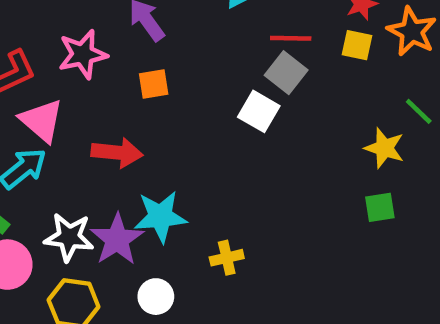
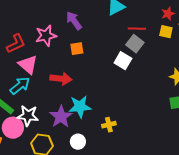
white star: (69, 237) -> (28, 116), moved

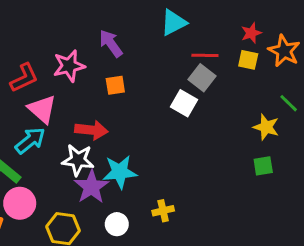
white star: (28, 116) -> (78, 160), moved
yellow cross: (109, 125) -> (163, 211), moved

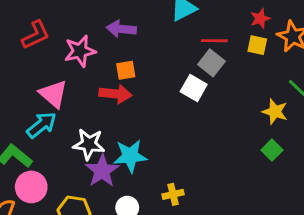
purple arrow: (111, 43) -> (121, 29), turned -48
red L-shape: (24, 78) -> (36, 35), moved
red arrow: (91, 130) -> (115, 94), moved
green square: (263, 166) -> (272, 150), turned -36

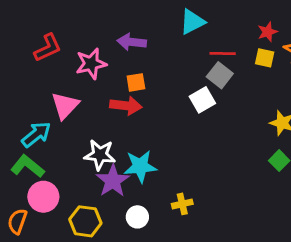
white square: (194, 88) -> (202, 100), turned 30
pink triangle: (53, 94) -> (65, 106), turned 32
cyan arrow: (42, 125) -> (36, 135), moved

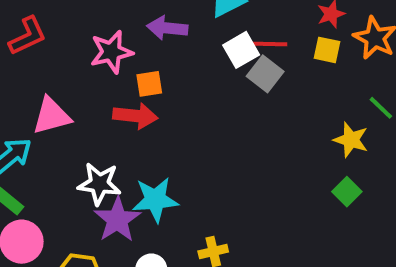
purple arrow: (132, 42) -> (167, 28), moved
pink star: (91, 64) -> (111, 52), moved
white square: (202, 100) -> (241, 50), moved
pink triangle: (65, 106) -> (51, 116), turned 32

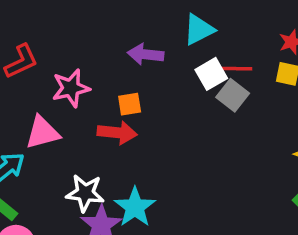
pink star: (111, 52) -> (71, 88), moved
cyan star: (155, 200) -> (135, 207), turned -30

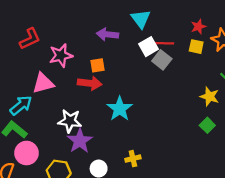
cyan triangle: (199, 29) -> (141, 19), turned -40
cyan star: (135, 207) -> (120, 109), moved

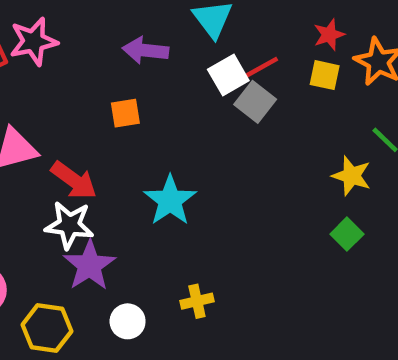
red line: (164, 43) -> (260, 68), turned -30
pink star: (61, 55) -> (33, 41), moved
red arrow: (90, 83) -> (74, 180), moved, turned 30

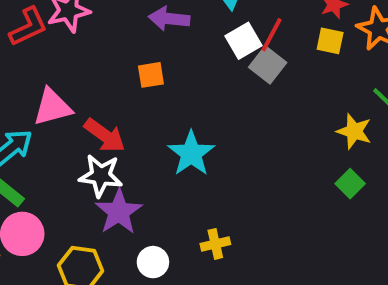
red line: (260, 68) -> (272, 35), turned -33

